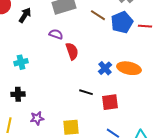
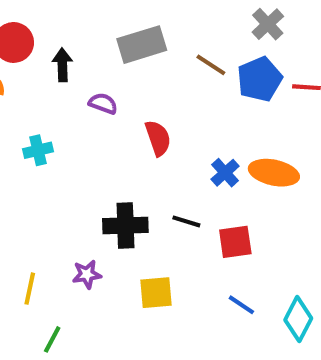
black arrow: (25, 15) -> (62, 65), turned -35
purple semicircle: (56, 34) -> (103, 103), moved
cyan cross: (21, 62) -> (38, 150), moved
black cross: (18, 94) -> (125, 226), moved, size x1.5

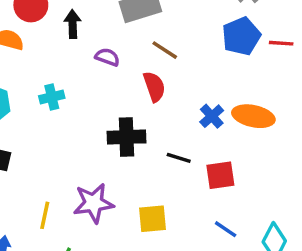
brown line: (211, 65) -> (165, 50), moved
black cross: (125, 226) -> (126, 137), moved
purple star: (87, 274) -> (93, 203), size x1.6

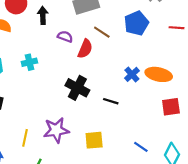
blue pentagon: (241, 36) -> (136, 23), moved
red semicircle: (154, 87) -> (85, 49), moved, turned 42
black cross: (126, 137) -> (77, 88), turned 30
red square: (220, 175) -> (171, 107), moved

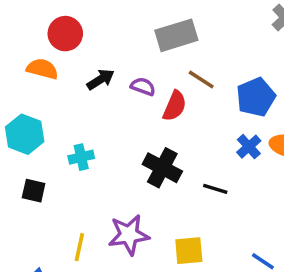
black arrow: (43, 15) -> (101, 79), moved, turned 60
blue pentagon: (136, 23) -> (256, 97), moved
cyan cross: (29, 62) -> (81, 157), moved

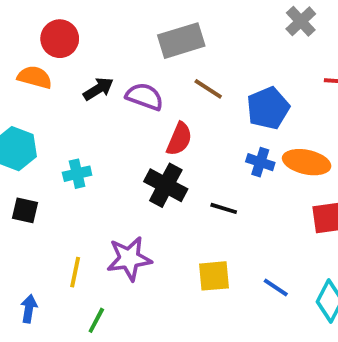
purple semicircle: (143, 87) -> (145, 97), size x1.4
red semicircle: (175, 106) -> (179, 139), moved
blue cross: (249, 147) -> (260, 162), turned -30
yellow square: (189, 251) -> (214, 276), moved

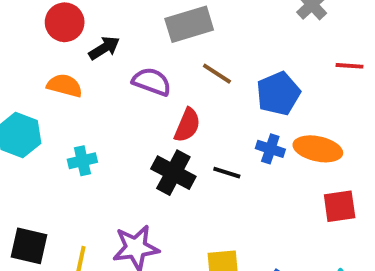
orange semicircle: (35, 77) -> (65, 86), moved
black arrow: (98, 89) -> (104, 48), moved
black line: (224, 208) -> (227, 173), moved
black square: (25, 210) -> (29, 246), moved, size x1.4

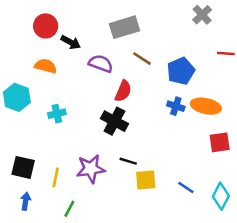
black arrow: (104, 48) -> (71, 42), turned 60
black line: (227, 173) -> (128, 161), moved

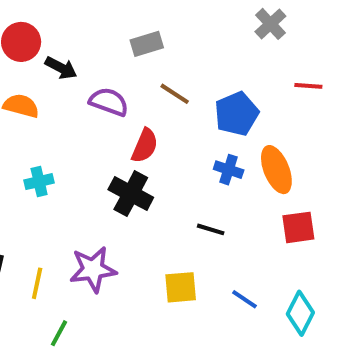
gray rectangle: (124, 27) -> (147, 44), size x0.7
orange ellipse: (206, 106) -> (276, 170), turned 56
black line: (128, 161) -> (211, 229), moved

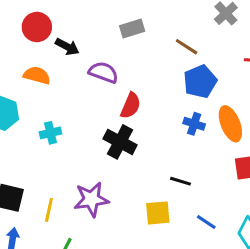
brown line: (175, 94) -> (187, 47), moved
black line: (211, 229) -> (180, 181), moved

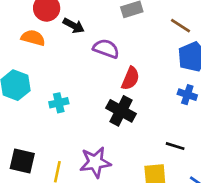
orange semicircle: (37, 75) -> (33, 38), moved

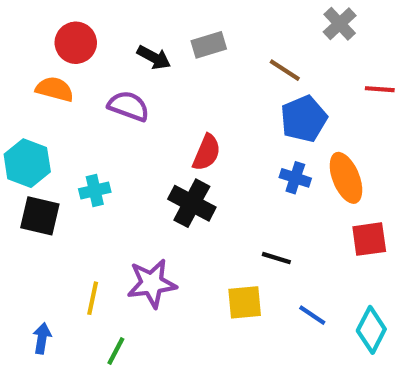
black arrow: (74, 26) -> (154, 58), moved
purple semicircle: (106, 49) -> (129, 106), moved
black square: (22, 161) -> (40, 216), moved

